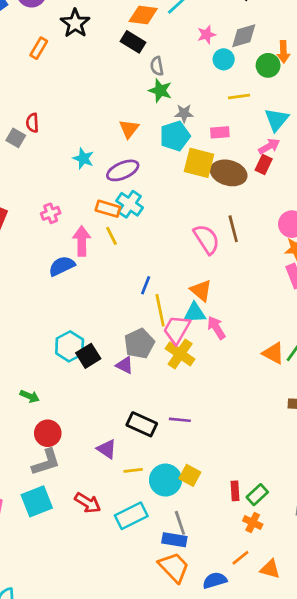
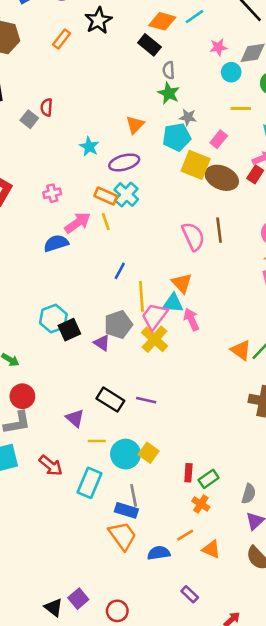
pink rectangle: (220, 132) -> (219, 139), turned -54
pink arrow: (82, 241) -> (78, 223), turned 48
blue line: (146, 285) -> (120, 271), moved
cyan rectangle: (131, 516) -> (89, 483), turned -48

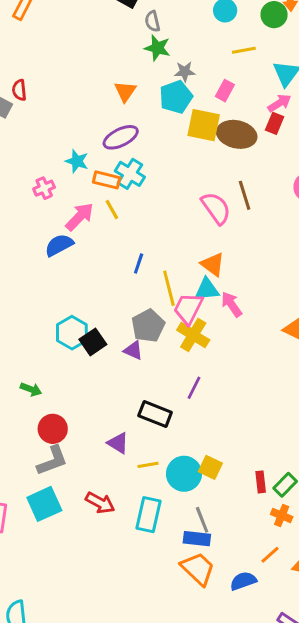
cyan star: (89, 147) -> (77, 161), moved
purple line: (146, 400) -> (194, 388), moved, turned -66

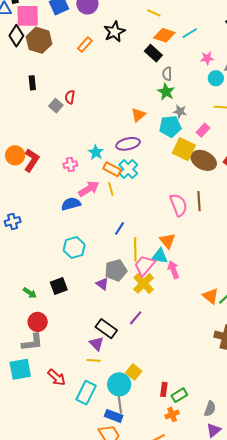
cyan hexagon: (72, 333) -> (74, 248), moved
black square: (93, 342) -> (59, 286), moved
purple triangle: (118, 443) -> (97, 344), moved
cyan circle: (184, 474) -> (119, 384), moved
orange cross: (282, 515) -> (172, 414), turned 32

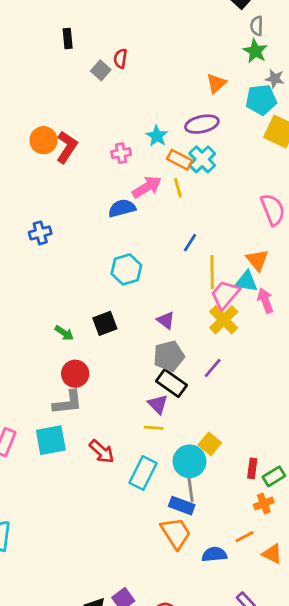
gray pentagon: (116, 270) -> (169, 356), moved

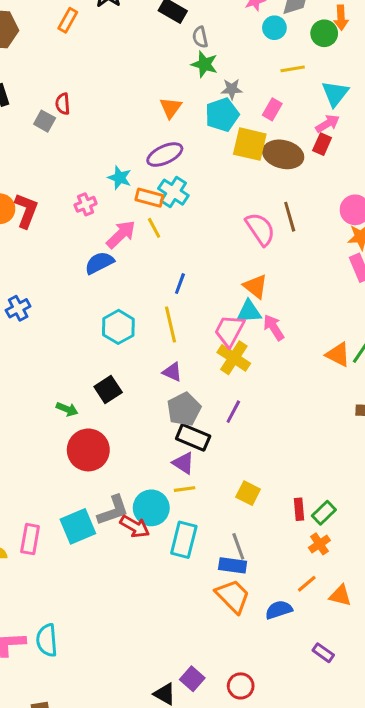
yellow line: (212, 272) -> (170, 325), moved
red circle: (75, 374) -> (88, 450), size x1.4
gray L-shape: (68, 402) -> (113, 510), moved
cyan circle: (189, 461) -> (151, 508), moved

